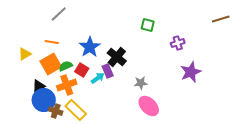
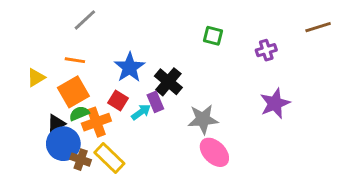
purple cross: (178, 43) -> (266, 50), moved
green semicircle: (66, 66) -> (79, 113), moved
gray star: (141, 83) -> (203, 119), size x1.5

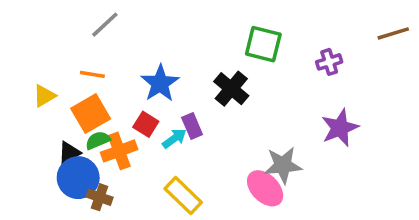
green square: (213, 36) -> (263, 44), size x1.5
black cross: (168, 82) -> (231, 89), moved
gray star: (203, 119) -> (283, 165), moved
yellow rectangle: (109, 158) -> (183, 195), moved

